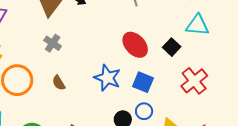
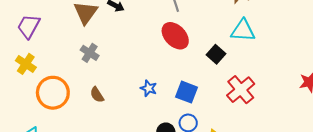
red ellipse: (135, 45) -> (175, 36), moved
blue star: (107, 78) -> (149, 88), size x0.6

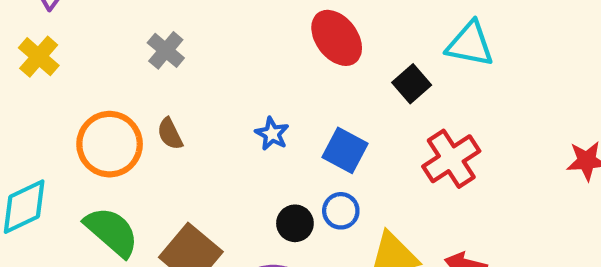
orange circle: (53, 93) -> (110, 144), moved

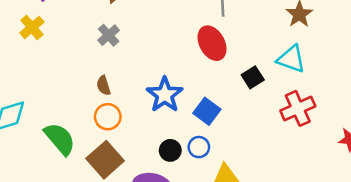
blue star: (272, 134) -> (165, 95), size x1.8
orange circle: (110, 144) -> (108, 117), moved, size x0.7
red cross: (451, 159) -> (298, 108), moved

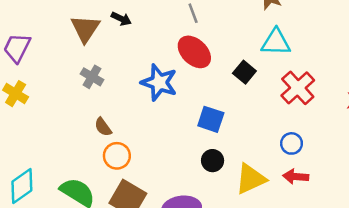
blue star: (165, 95) -> (159, 82), moved
blue circle: (199, 147) -> (291, 143), moved
black circle: (170, 150) -> (213, 161), moved

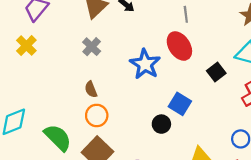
black circle: (213, 161) -> (161, 124), moved

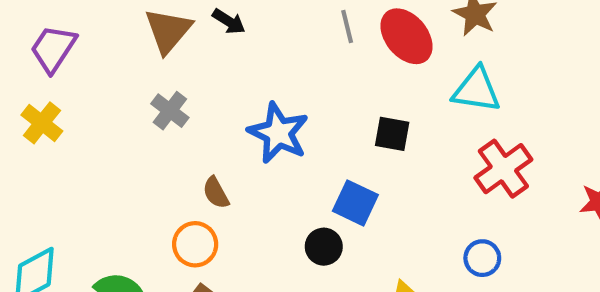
red ellipse: (179, 46) -> (407, 36), moved
black square: (216, 72) -> (392, 134), moved, turned -36
brown semicircle: (91, 89) -> (216, 193), moved

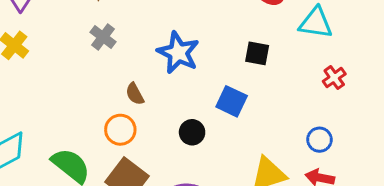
red cross: (503, 169) -> (334, 78), size x0.6
black circle: (324, 247) -> (192, 132), moved

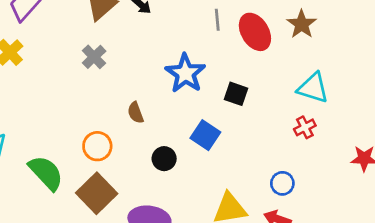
cyan triangle: (316, 23) -> (313, 88), moved
blue star: (178, 53) -> (185, 73), moved
brown semicircle: (135, 94) -> (136, 113), moved

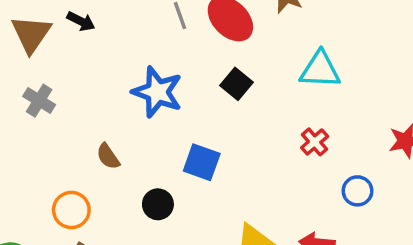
black square: (236, 94) -> (236, 84), moved, turned 35
red cross: (305, 127) -> (315, 142), moved
blue circle: (282, 183) -> (357, 191), moved

